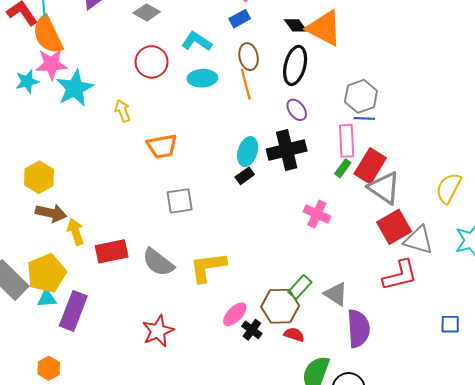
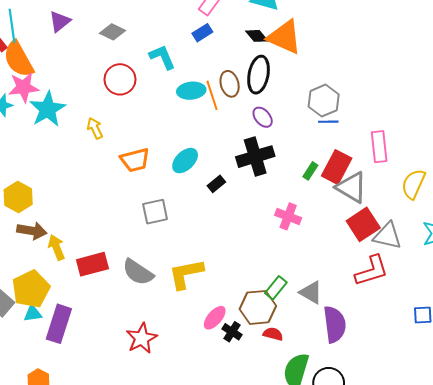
cyan L-shape: (197, 41) -> (162, 57), turned 36
brown ellipse: (249, 57) -> (230, 84), moved
cyan ellipse: (202, 78) -> (191, 91), moved
pink rectangle: (347, 141) -> (379, 147), moved
cyan ellipse: (248, 152) -> (185, 161), moved, turned 32

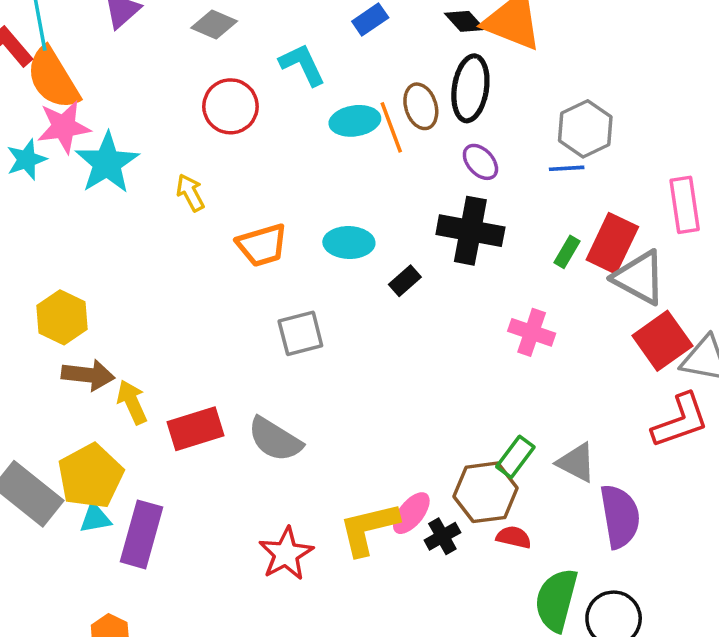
blue line: (328, 122) -> (567, 168), moved
black cross: (255, 157) -> (470, 231), turned 30
cyan ellipse: (185, 161) -> (349, 243), turned 48
yellow L-shape: (186, 274) -> (369, 529), moved
black cross: (232, 332) -> (442, 536), turned 30

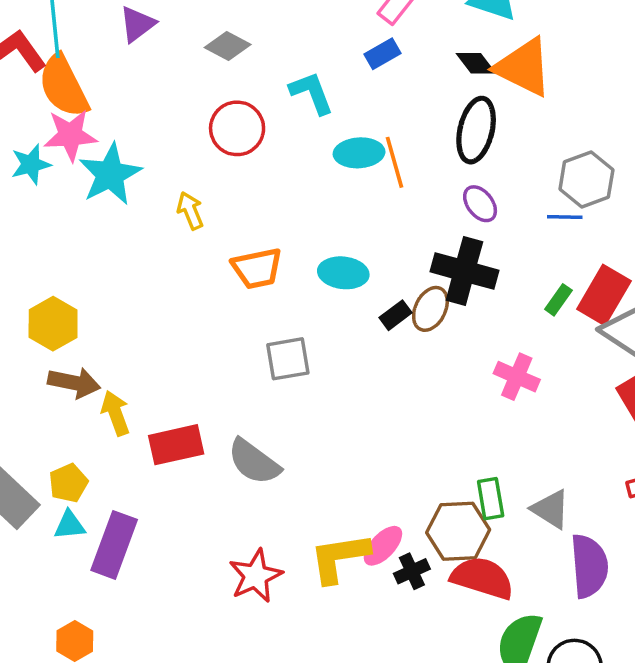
brown ellipse: (421, 106) -> (430, 309), moved, turned 39
green rectangle: (515, 457) -> (491, 499), turned -51
yellow pentagon: (90, 476) -> (68, 483), size x0.6
red semicircle: (514, 537) -> (482, 578), size x1.8

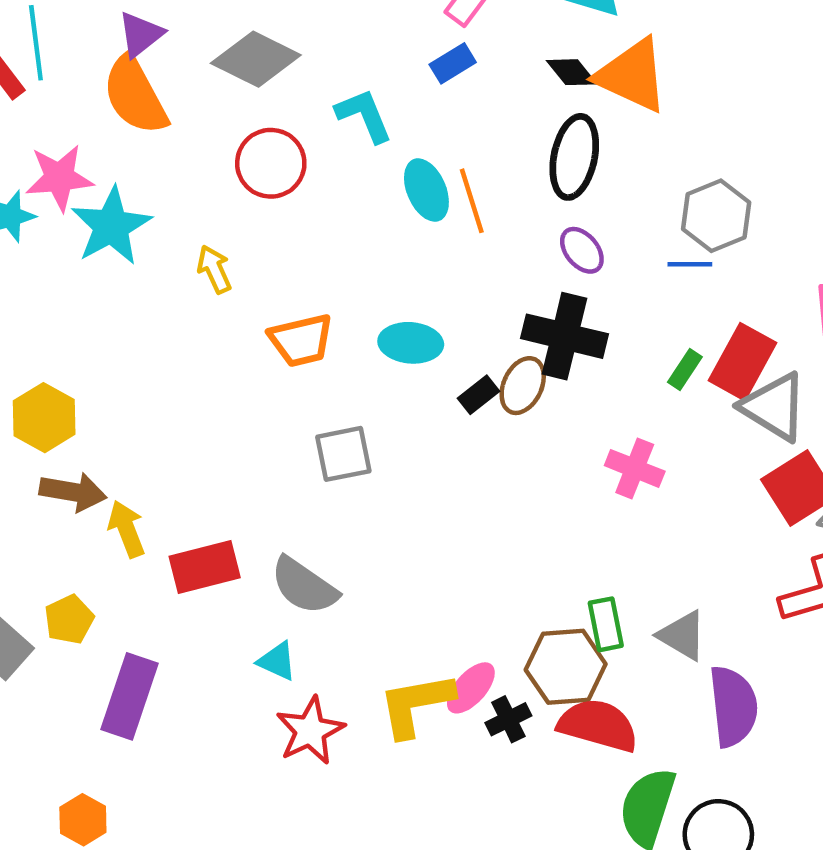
gray diamond: (228, 46) -> (256, 59), size x1.5
orange semicircle: (64, 86) -> (135, 95), moved
cyan ellipse: (359, 153) -> (426, 190), turned 72
cyan triangle: (70, 525) -> (277, 661), moved, turned 32

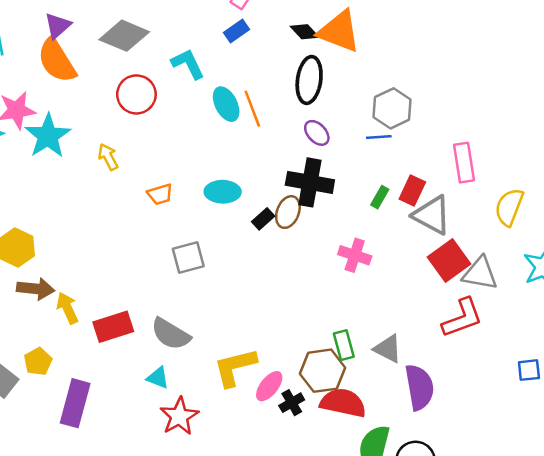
orange trapezoid: (301, 340) -> (160, 194), size x0.7
red rectangle: (742, 362) -> (412, 191), size x0.7
yellow L-shape: (416, 704) -> (235, 367), moved

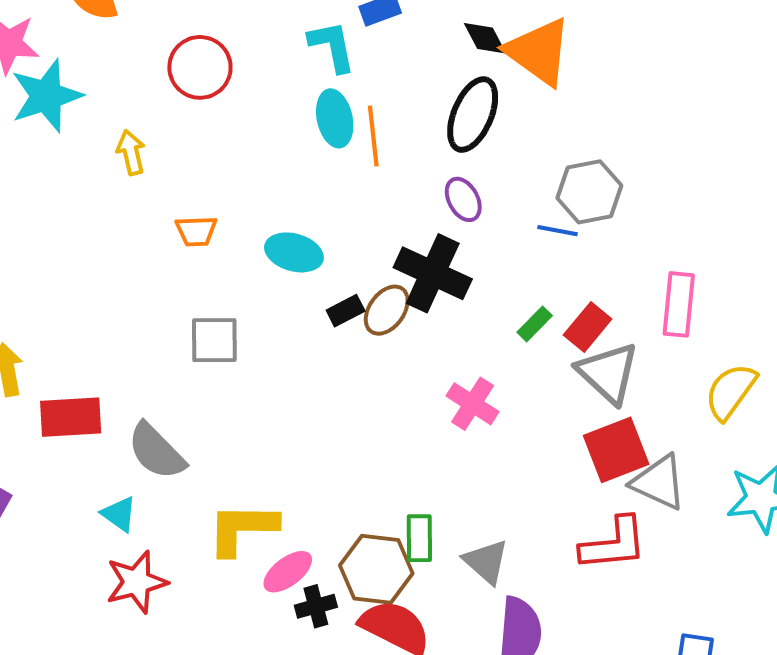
cyan L-shape: (188, 64) -> (332, 46), moved

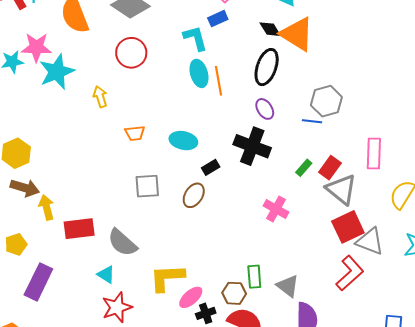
brown ellipse: (387, 310) -> (194, 195), moved
red L-shape: (614, 544) -> (350, 273), turned -33
brown hexagon: (376, 569) -> (234, 293), size x0.7

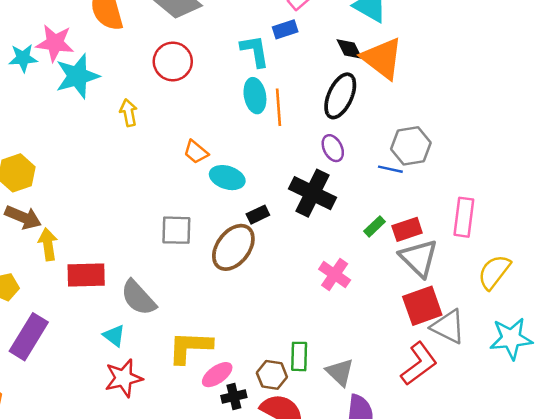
orange trapezoid: (135, 133) -> (196, 152), moved, turned 40
red rectangle: (330, 168) -> (407, 229), turned 30
brown ellipse: (194, 195) -> (233, 247), size x1.5

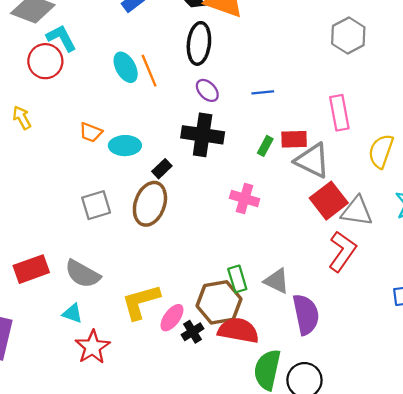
cyan L-shape: (255, 51) -> (61, 38), moved
gray hexagon: (411, 146) -> (348, 36), moved
red rectangle: (407, 229) -> (294, 139), turned 35
brown hexagon: (272, 375) -> (219, 302), size x1.6

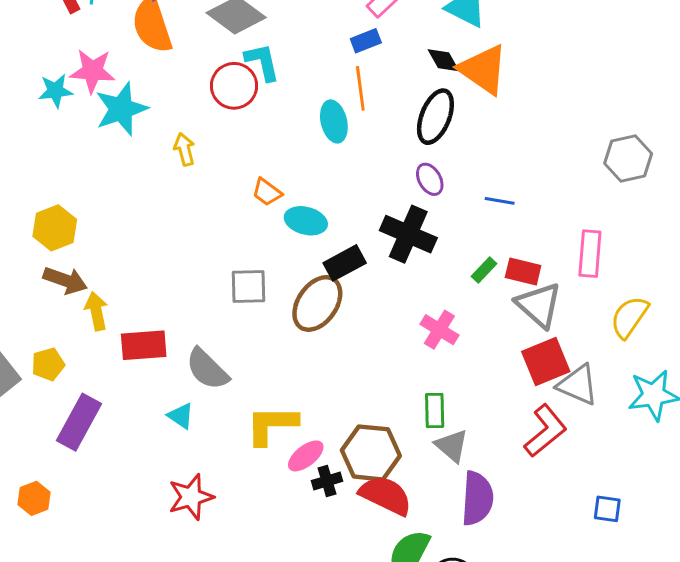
orange line: (149, 71) -> (360, 88), moved
black rectangle: (162, 169) -> (345, 263), size x1.5
green rectangle: (237, 279) -> (435, 411), moved
red star: (93, 347) -> (191, 497), moved

